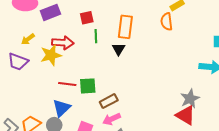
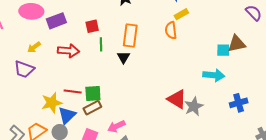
yellow star: (51, 55) -> (52, 103), moved
brown rectangle: (109, 101) -> (92, 108), moved
red triangle: (186, 115) -> (177, 99), moved

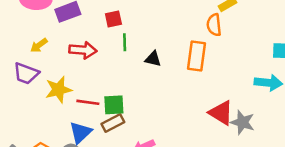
orange rectangle: (130, 35) -> (196, 56), moved
black triangle: (123, 57) -> (153, 59), turned -48
yellow star: (52, 103) -> (58, 90), moved
gray star: (194, 106) -> (242, 122), turned -30

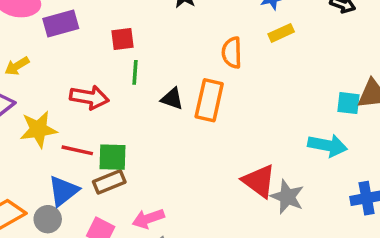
orange semicircle: (214, 25) -> (232, 53), moved
red arrow: (83, 50) -> (89, 97), moved
orange rectangle: (196, 56) -> (209, 100), moved

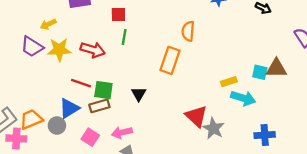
yellow rectangle: (281, 33) -> (229, 82), moved
black triangle: (172, 99) -> (139, 94), moved, turned 35
yellow star: (38, 129) -> (59, 50), moved

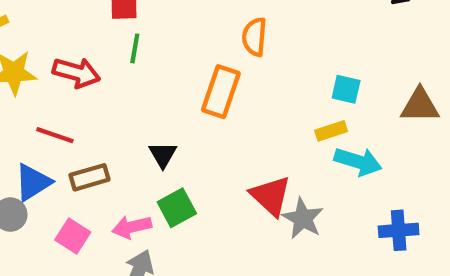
cyan square: (260, 72) -> (346, 89), moved
green square: (103, 90) -> (177, 208), moved, turned -36

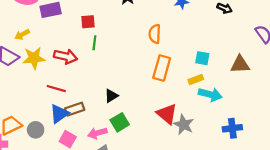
orange rectangle: (221, 92) -> (162, 68), moved
black triangle: (163, 155) -> (111, 96), turned 32
blue triangle: (33, 182) -> (59, 114), moved

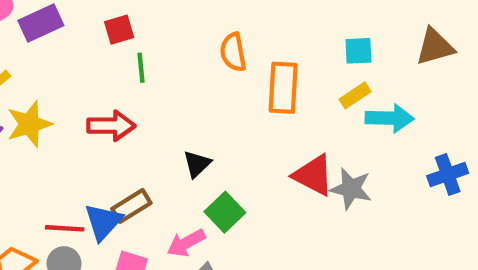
orange semicircle: (155, 34) -> (233, 52), moved
red arrow: (65, 56) -> (111, 126), moved
red line: (56, 89) -> (65, 228), moved

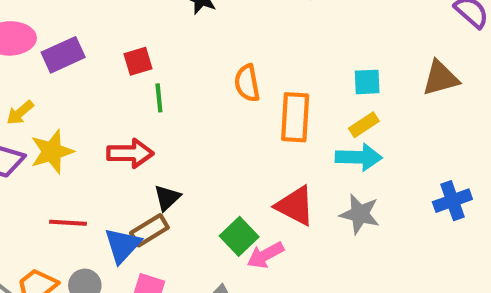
cyan arrow: (390, 118) -> (359, 157), moved
black triangle: (197, 164) -> (167, 198), moved
red triangle: (313, 175) -> (295, 206), moved
red line: (65, 228) -> (68, 223), moved
pink arrow: (186, 243) -> (265, 255), moved

